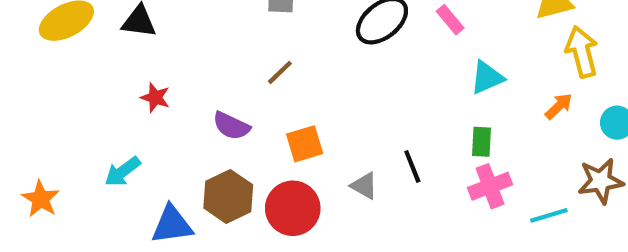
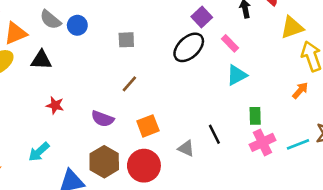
cyan triangle: (487, 78) -> (237, 75), moved
cyan line: (549, 215) -> (298, 144), moved

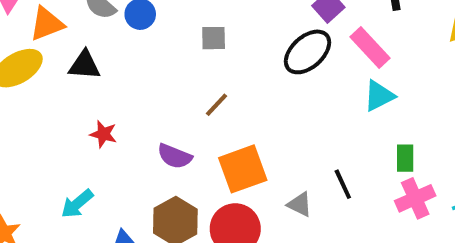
pink rectangle: (230, 43) -> (370, 47), size x1.5
orange square: (148, 126) -> (243, 169), size x1.4

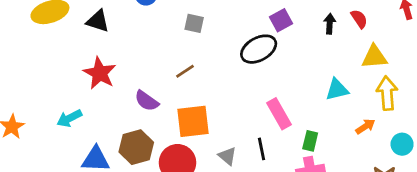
pink rectangle: (370, 47) -> (279, 114), moved
cyan triangle: (379, 96) -> (337, 90), moved
red star: (103, 134) -> (100, 73), size x1.6

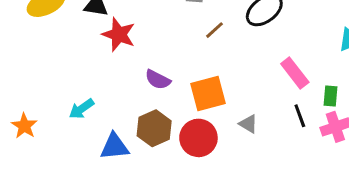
brown line: (185, 71) -> (214, 30), moved
red star: (100, 73) -> (119, 34), moved
black line: (261, 149) -> (300, 116), moved

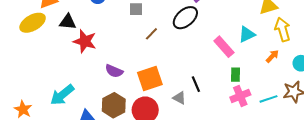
pink rectangle: (295, 73) -> (224, 47), moved
cyan arrow: (82, 109) -> (62, 95), size x1.4
black line: (300, 116) -> (196, 84), moved

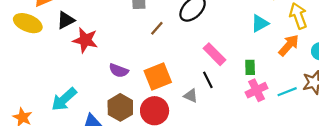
black triangle: (68, 22) -> (66, 20), turned -30
yellow ellipse: (33, 23) -> (28, 23), turned 55
pink rectangle: (224, 47) -> (214, 54), moved
orange arrow: (272, 56) -> (289, 45), size x1.5

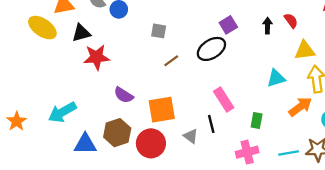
red star: (85, 40) -> (97, 57), turned -30
pink cross: (256, 90) -> (247, 152), moved

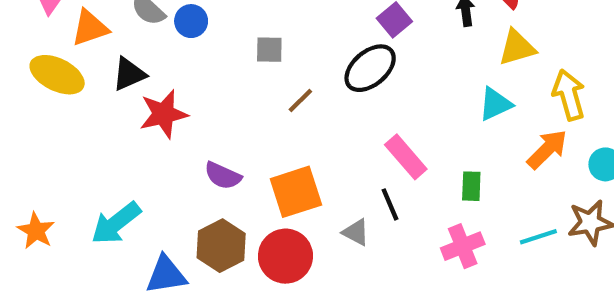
yellow triangle: (305, 51) -> (517, 48), moved
orange star: (17, 121) -> (36, 231), moved

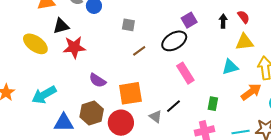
yellow ellipse: (57, 75) -> (35, 44), moved
pink rectangle: (406, 157) -> (185, 73), moved
black line: (390, 204) -> (174, 106), turned 63

